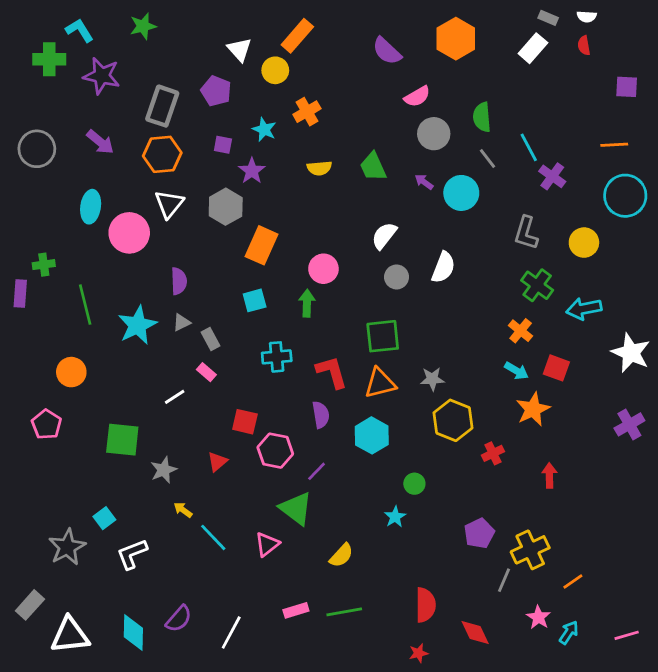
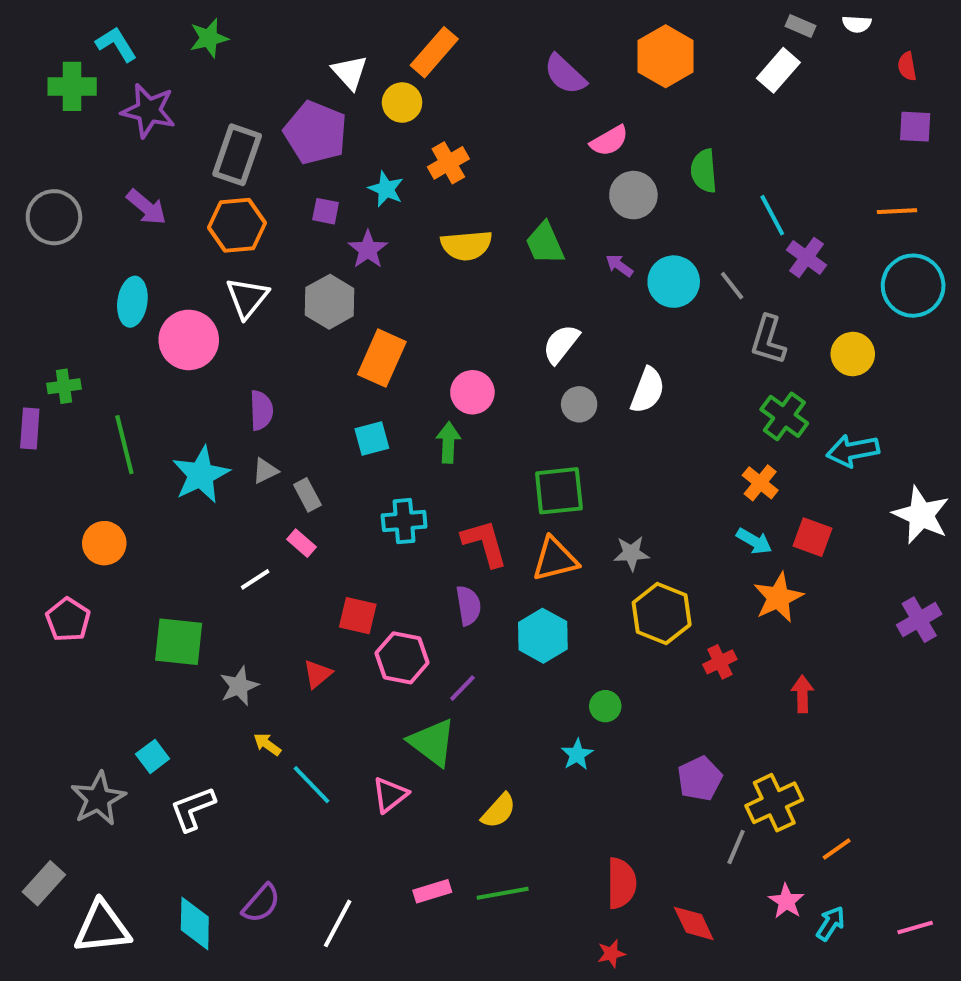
red semicircle: (584, 45) -> (907, 66), moved
purple pentagon: (216, 91) -> (316, 133), size x1.4
gray line: (487, 158) -> (732, 286), moved
yellow semicircle: (319, 168) -> (466, 245), size x1.4

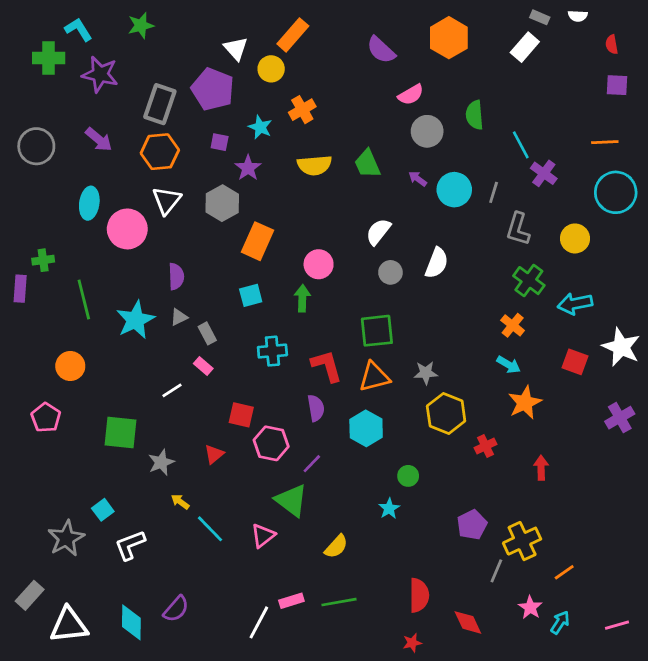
gray line: (732, 286) -> (494, 192), turned 55
red square: (812, 537) -> (575, 362), moved
white line: (338, 923) -> (259, 622), moved

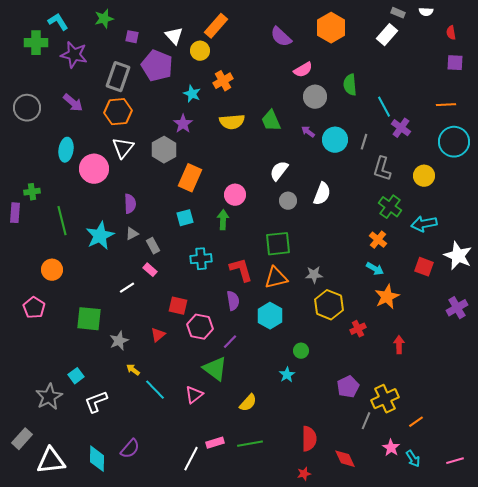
purple square: (220, 142) -> (132, 37), moved
cyan arrow: (560, 622) -> (413, 459), turned 114

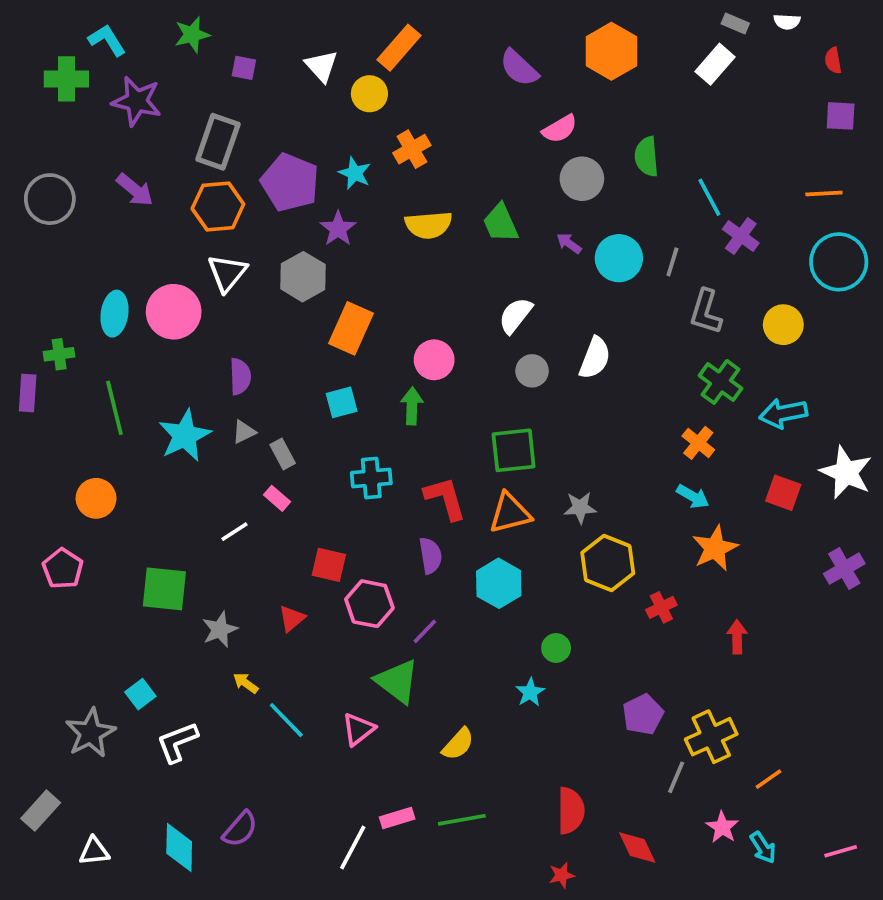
purple pentagon: (157, 66) -> (290, 182), moved
cyan ellipse: (66, 150) -> (114, 314), moved
white triangle: (51, 461) -> (94, 851), size x0.6

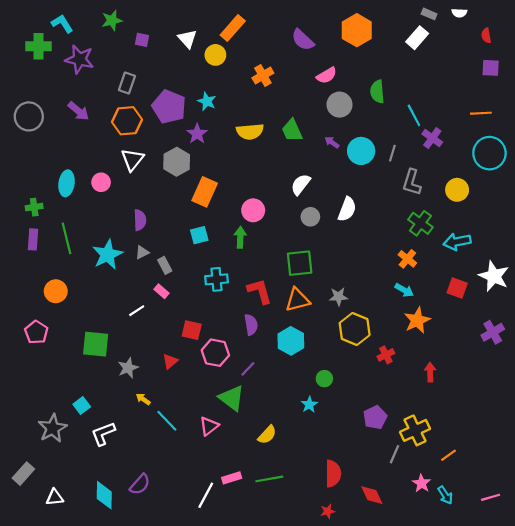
gray rectangle: (218, 142) -> (127, 83), size x0.7
orange cross: (412, 149) -> (263, 75), moved
pink circle: (174, 312) -> (101, 182), size x0.6
purple rectangle: (28, 393) -> (33, 239), moved

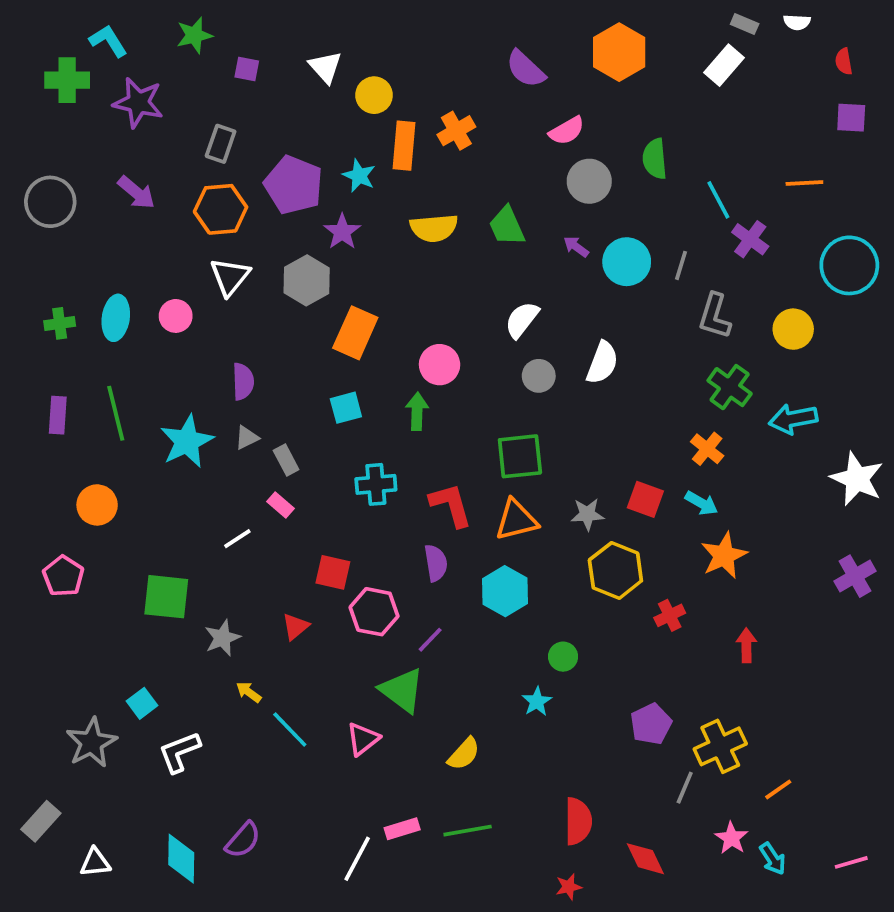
orange rectangle: (233, 28) -> (404, 146), moved, turned -36
orange line: (481, 113) -> (804, 183), moved
green cross: (34, 207) -> (60, 323), moved
red square: (457, 288) -> (645, 499), moved

